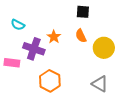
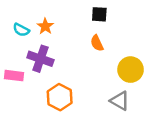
orange star: (54, 37) -> (45, 26), moved
yellow circle: (104, 48) -> (131, 70), moved

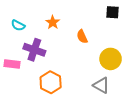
black square: (99, 14) -> (113, 12), moved
orange star: (45, 26) -> (53, 22), moved

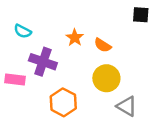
orange star: (53, 22) -> (75, 38), moved
orange semicircle: (82, 37) -> (103, 45), turned -32
yellow circle: (111, 59) -> (106, 78), moved

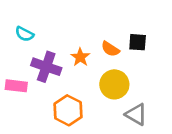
black square: (141, 15) -> (138, 42), moved
orange star: (75, 38) -> (80, 57), moved

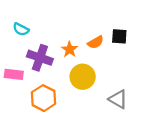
orange semicircle: (110, 49) -> (96, 42), turned -63
yellow circle: (114, 84) -> (83, 77), moved
orange hexagon: (68, 110) -> (43, 98), moved

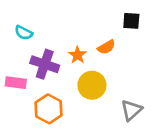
black square: (119, 36) -> (131, 21), moved
gray triangle: (118, 99) -> (131, 110), turned 48

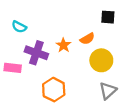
yellow circle: (92, 85) -> (101, 60), moved
orange hexagon: (49, 109) -> (54, 90), moved

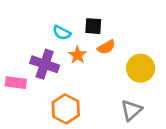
black square: (108, 17) -> (93, 26), moved
cyan semicircle: (19, 27) -> (62, 33), moved
yellow circle: (101, 60) -> (141, 68), moved

